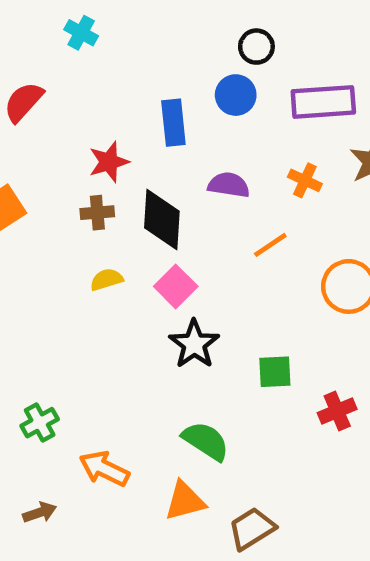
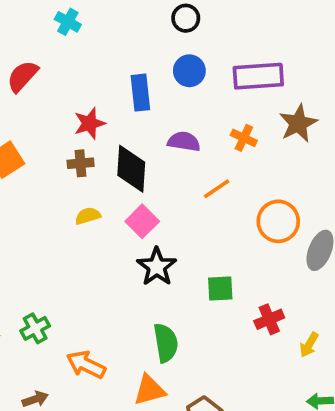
black circle: (256, 47) -> (186, 18), moved
green semicircle: (206, 441) -> (166, 343), turned 48

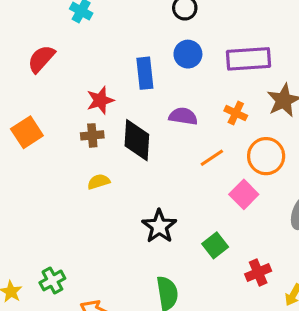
pink square: (142, 221) -> (244, 194), moved
orange circle: (278, 221) -> (266, 156), moved
green square: (220, 288) -> (215, 245), turned -35

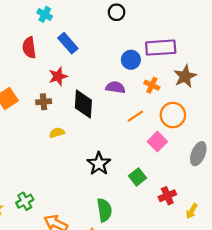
blue circle: (188, 54) -> (131, 60), moved
red semicircle: (41, 59) -> (29, 48), moved, turned -50
blue rectangle: (145, 73) -> (68, 43), moved, turned -35
brown cross: (92, 135) -> (44, 102), moved

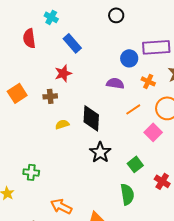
red semicircle: (29, 48) -> (29, 38), moved
black diamond: (83, 104) -> (91, 118), moved
red cross: (167, 196) -> (162, 181), turned -35
green cross: (25, 201) -> (31, 172), moved, turned 35
green semicircle: (104, 210) -> (127, 194), moved

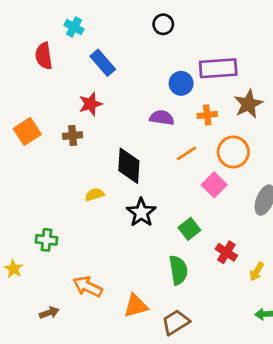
orange cross: (148, 81) -> (207, 115), turned -32
yellow semicircle: (62, 124) -> (95, 195), moved

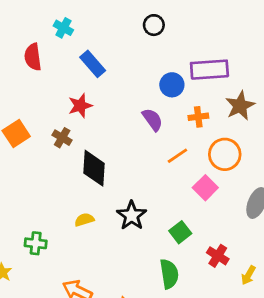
purple semicircle: (162, 118) -> (152, 120), turned 45
brown cross: (73, 136) -> (62, 138), turned 36
black diamond: (129, 166) -> (94, 168), moved
yellow semicircle: (95, 195) -> (84, 220), moved

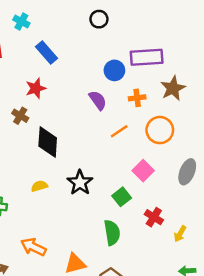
pink square: (205, 188) -> (143, 171), moved

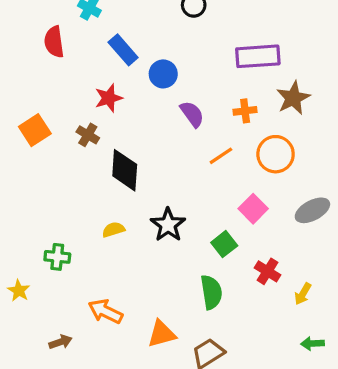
blue circle: (114, 70) -> (163, 74), moved
gray ellipse: (187, 172) -> (312, 210), turned 40

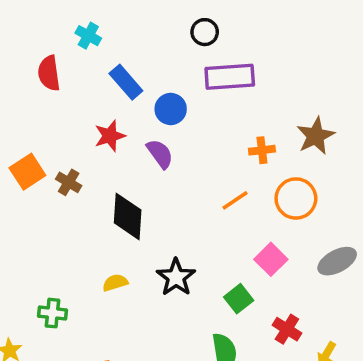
purple rectangle: (258, 56) -> (230, 77), moved
purple semicircle: (192, 114) -> (160, 154), moved
brown cross: (88, 135) -> (69, 182), moved

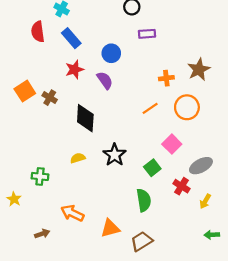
purple rectangle: (230, 77) -> (147, 34), size x0.6
blue rectangle: (126, 82) -> (71, 38), moved
gray ellipse: (337, 261) -> (201, 166), moved

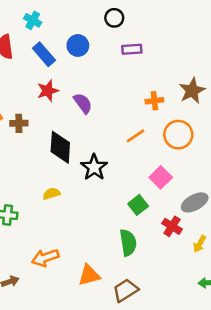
blue circle: (111, 53) -> (78, 45), moved
brown cross: (50, 98) -> (19, 123), turned -32
black star: (115, 155) -> (94, 167), moved
orange arrow: (72, 213) -> (45, 258), turned -45

